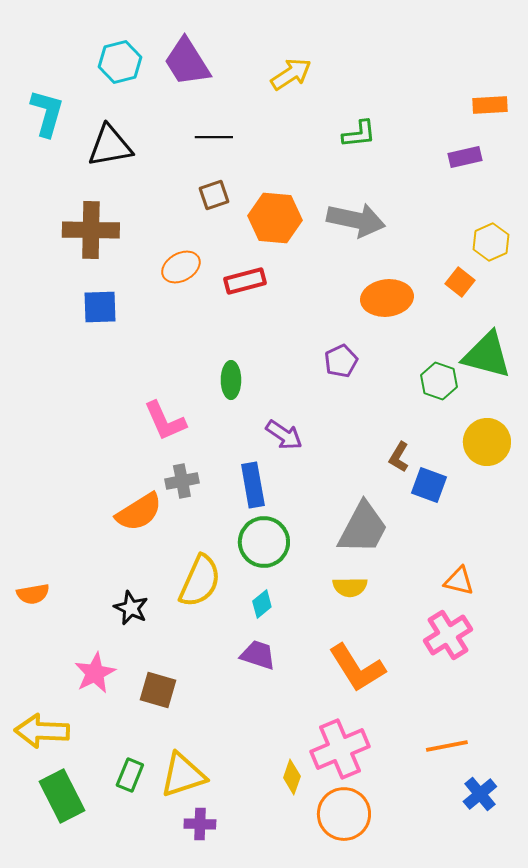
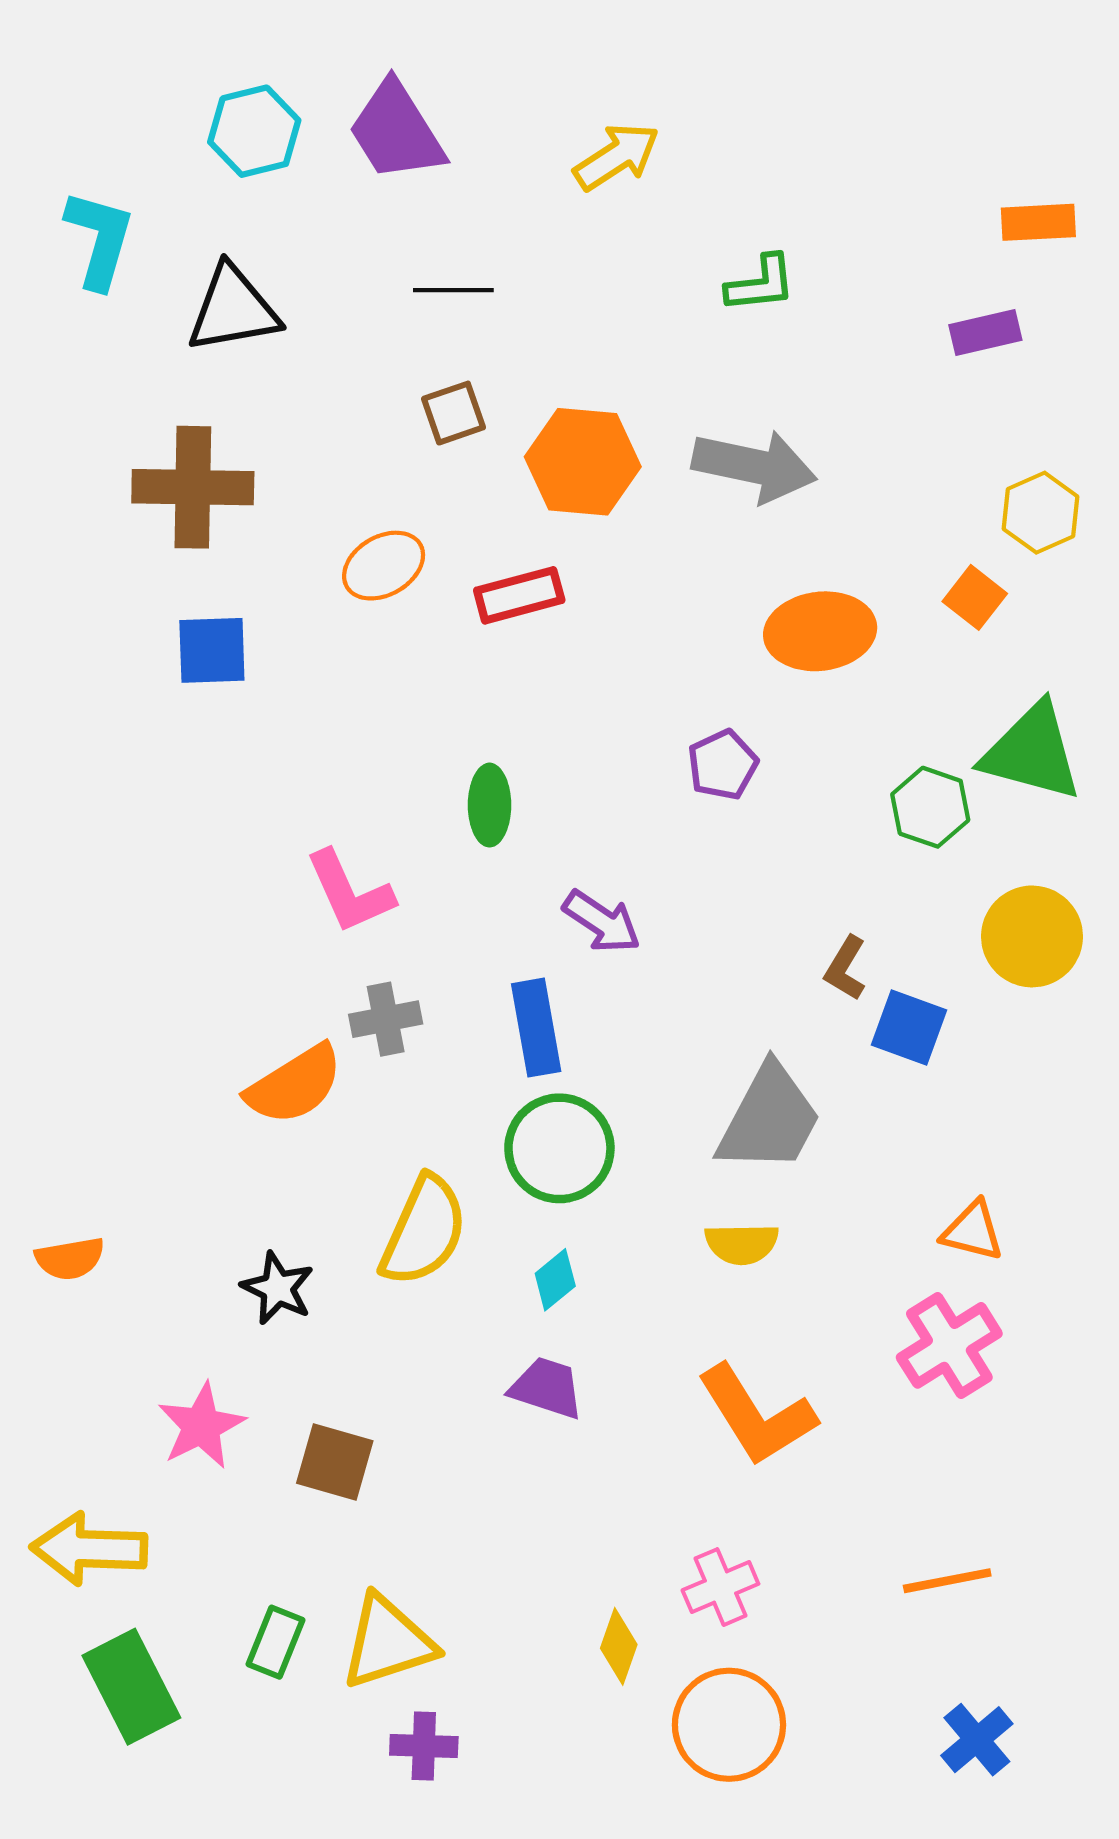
pink cross: (340, 749) -> (720, 1587), size x0.6
blue cross: (480, 794) -> (977, 1740), moved

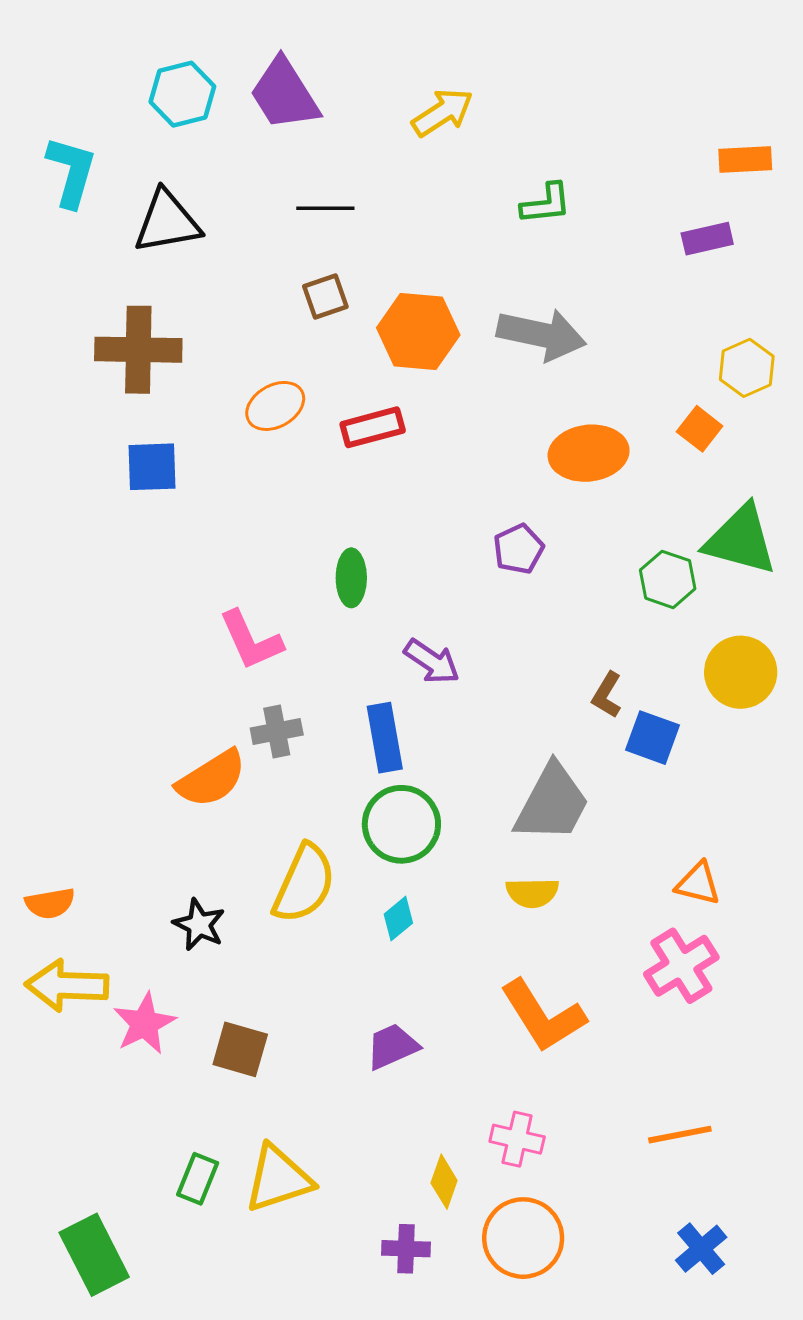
purple trapezoid: (547, 1388) -> (392, 1046), moved, turned -42
yellow arrow: (89, 1549) -> (67, 986), moved
pink cross: (720, 1587) -> (517, 1139), turned 36
green rectangle: (131, 1687) -> (94, 1255), moved
purple cross: (424, 1746) -> (406, 1249), moved

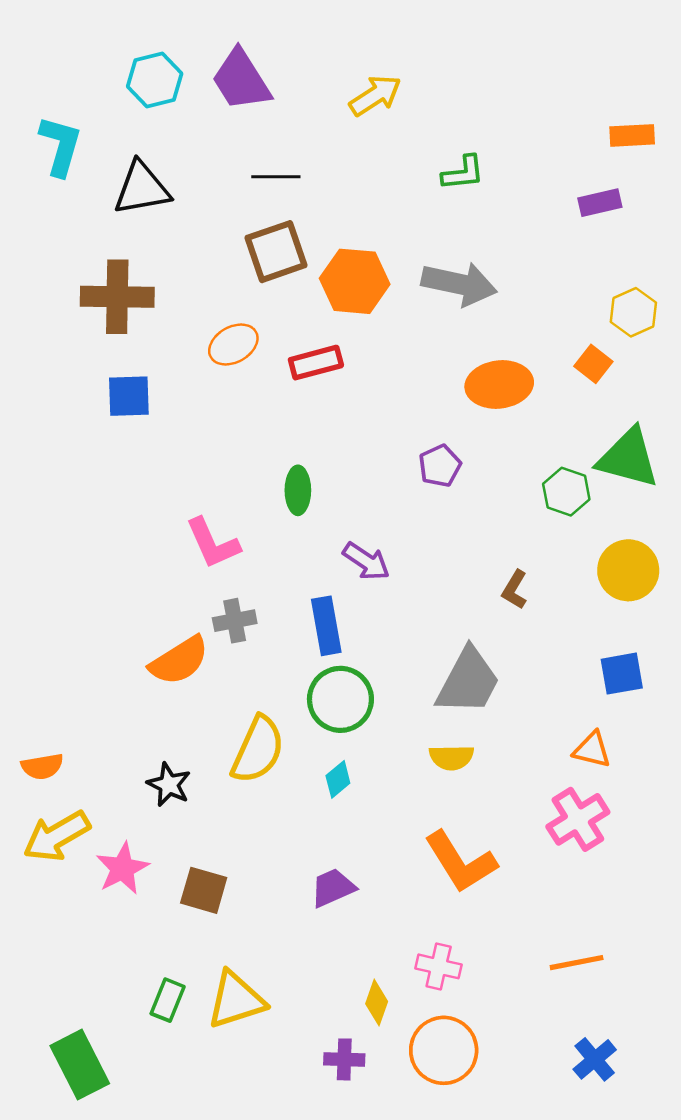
brown square: (325, 296) -> (276, 252), size x1.6
blue square: (652, 738) -> (622, 674), moved, turned -30
yellow arrow: (67, 986) -> (57, 836), turned -32

